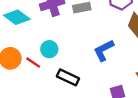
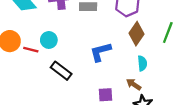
red line: (33, 63) -> (31, 50), turned -32

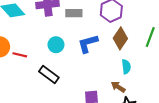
cyan circle: (49, 40) -> (56, 45), moved
blue L-shape: (101, 52) -> (88, 44), moved

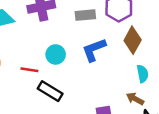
gray rectangle: (74, 13) -> (85, 15), moved
red line: (20, 55) -> (29, 70), moved

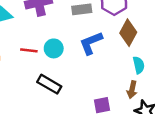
red line: (29, 70) -> (29, 50), moved
brown arrow: (135, 99) -> (132, 90), turned -105

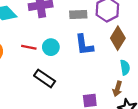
blue L-shape: (91, 43) -> (84, 45), turned -80

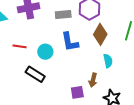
cyan circle: (51, 47) -> (45, 52), moved
brown arrow: (117, 89) -> (93, 80), moved

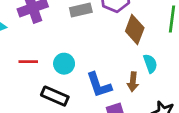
blue L-shape: (70, 42) -> (99, 85), moved
brown arrow: (93, 80) -> (133, 82), moved

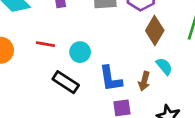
cyan semicircle: (150, 64) -> (164, 66), turned -30

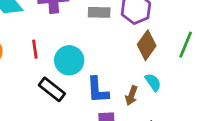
red line: (45, 44) -> (35, 49), turned 66
cyan circle: (80, 52) -> (69, 60), size x1.4

